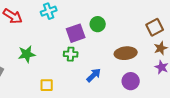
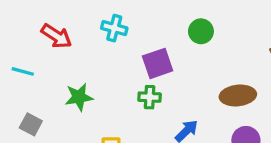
cyan cross: (49, 11) -> (114, 28), turned 35
green circle: (98, 24) -> (201, 31), moved

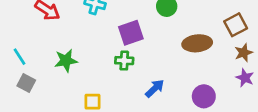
cyan line: (23, 71) -> (20, 57), moved, turned 42
brown ellipse: (238, 96) -> (197, 43), moved

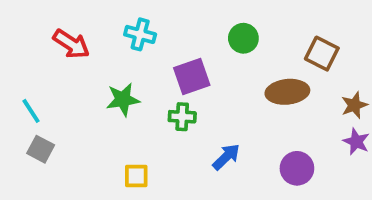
brown square: (236, 25) -> (322, 54), moved, turned -35
green star: (66, 61) -> (123, 99), moved

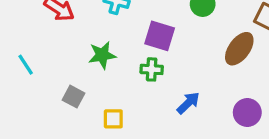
purple square: (192, 77) -> (160, 36), turned 36
brown ellipse: (287, 92) -> (239, 49), turned -48
gray square: (41, 149) -> (73, 97), moved

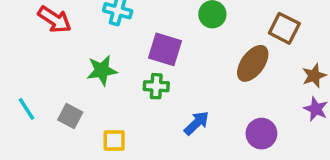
cyan line: (26, 65) -> (26, 109), moved

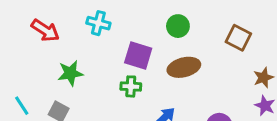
brown ellipse: (253, 63) -> (184, 67), moved, turned 40
green star: (102, 70) -> (70, 73), moved

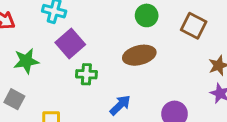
green circle: (178, 26) -> (147, 15), moved
purple square: (138, 56) -> (70, 43), moved, turned 32

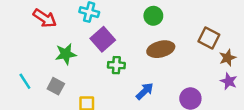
green circle: (147, 15) -> (153, 16), moved
brown square: (194, 26) -> (209, 38), moved

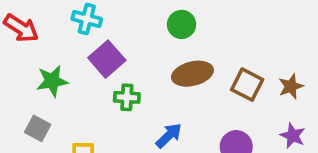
brown square: (209, 38) -> (247, 85), moved
purple star: (229, 81) -> (293, 136), moved

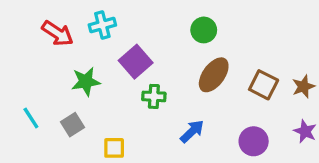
cyan cross: (87, 19) -> (102, 25), moved, turned -30
brown ellipse: (192, 74) -> (214, 75), turned -40
gray square: (38, 128) -> (73, 125), turned 30

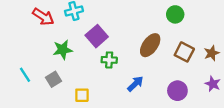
green circle: (204, 30) -> (175, 14), moved

